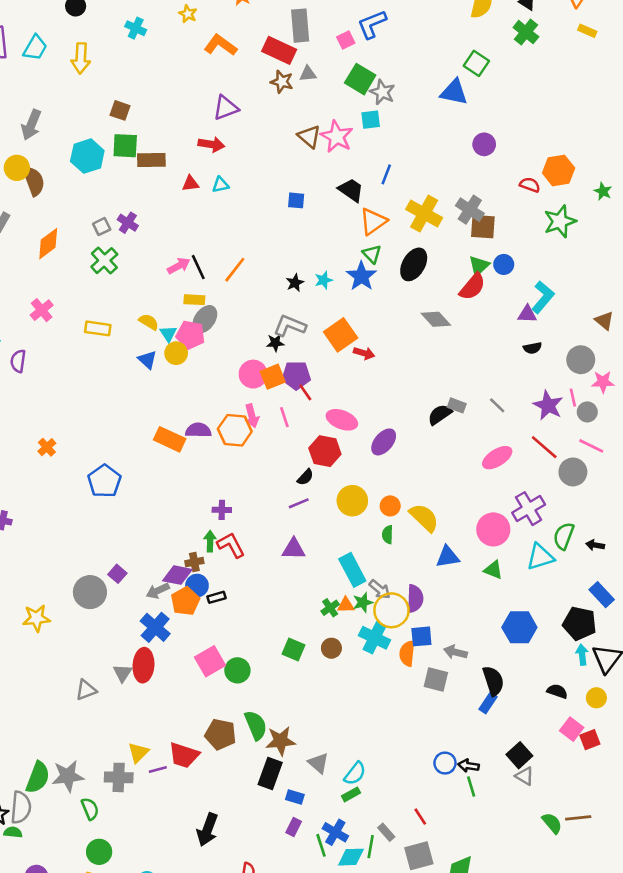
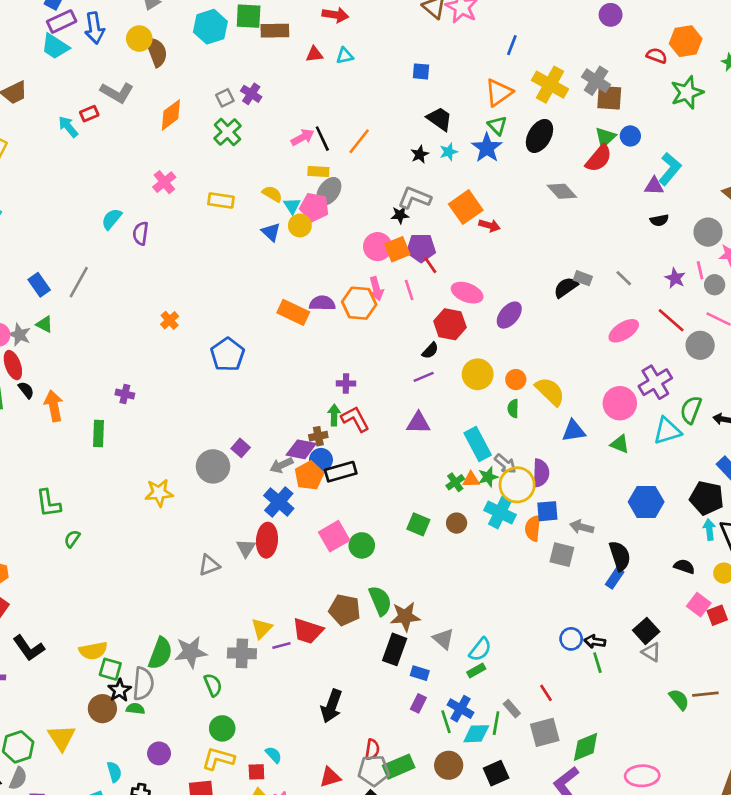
black trapezoid: (351, 190) -> (439, 119), moved
purple star: (548, 405) -> (675, 278), size x0.7
black rectangle: (217, 597) -> (341, 472), size x1.6

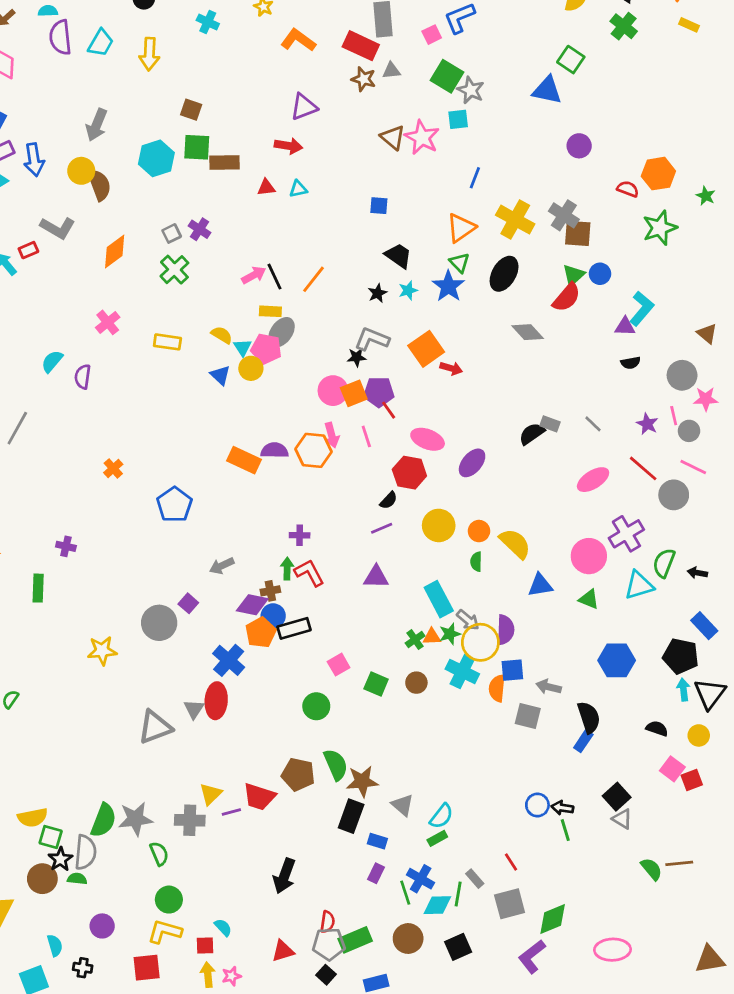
gray arrow: (281, 465) -> (222, 566), moved
pink square: (334, 536) -> (339, 665), moved, size x0.7
gray triangle: (209, 565) -> (155, 727), size x1.5

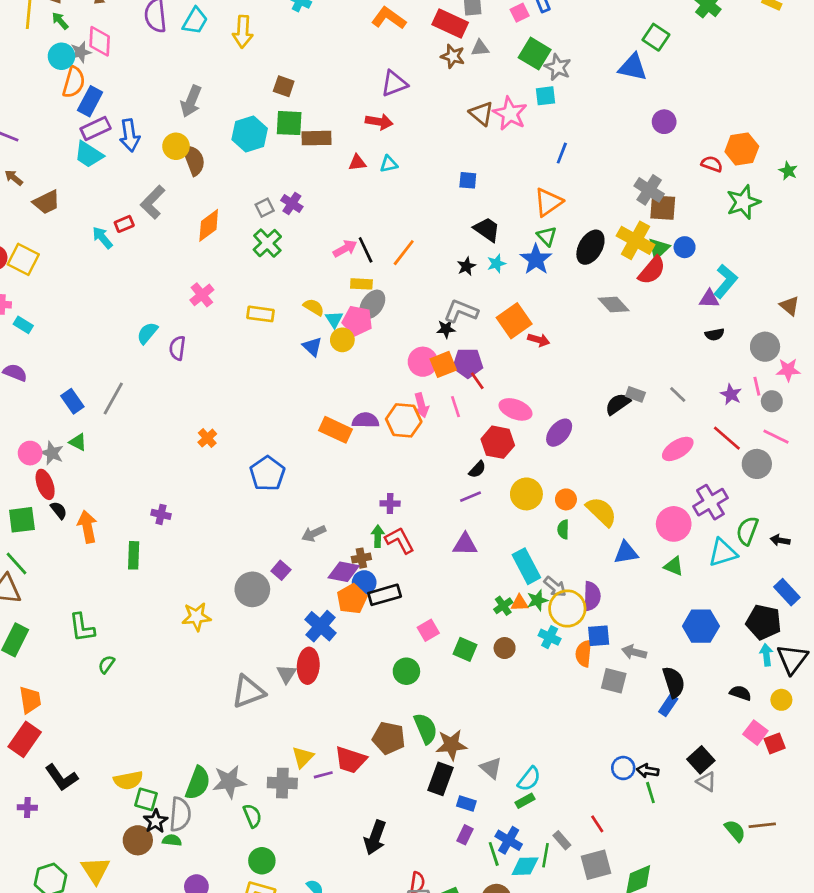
yellow cross: (515, 220) -> (635, 240), moved
gray L-shape: (58, 228) -> (153, 202), turned 104
cyan cross: (462, 671) -> (550, 637), size x0.7

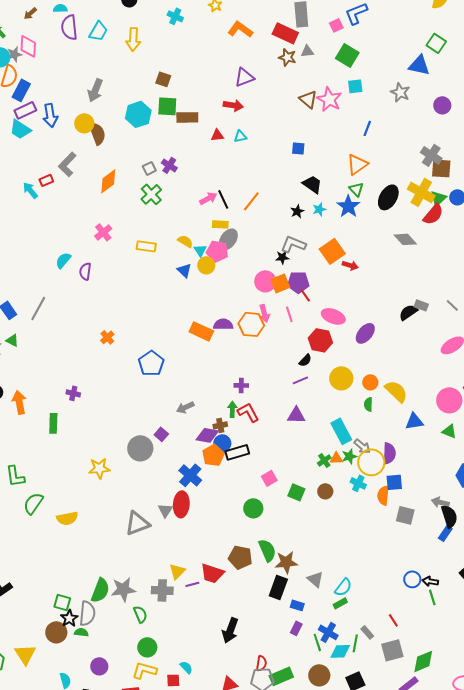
gray star: (558, 67) -> (400, 92), moved
gray arrow: (634, 652) -> (440, 502), moved
green semicircle: (106, 664) -> (33, 503), size x1.6
yellow semicircle: (128, 780) -> (67, 518), moved

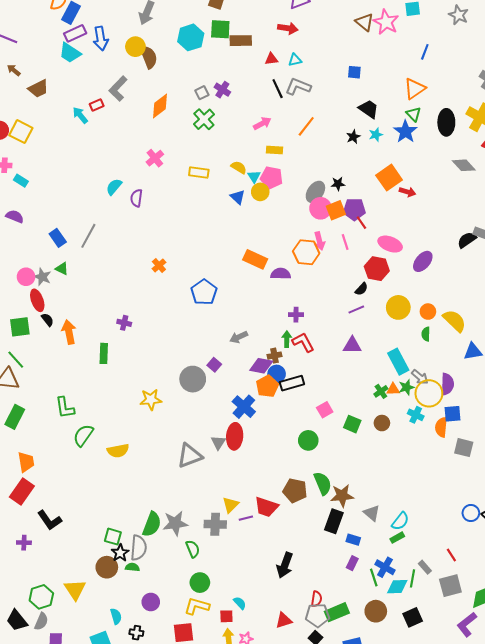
black ellipse: (388, 197) -> (446, 122), turned -30
black line: (223, 199) -> (278, 89), moved
gray ellipse: (228, 239) -> (315, 192), moved
gray L-shape: (293, 244) -> (298, 87), moved
purple semicircle: (223, 324) -> (281, 274), moved

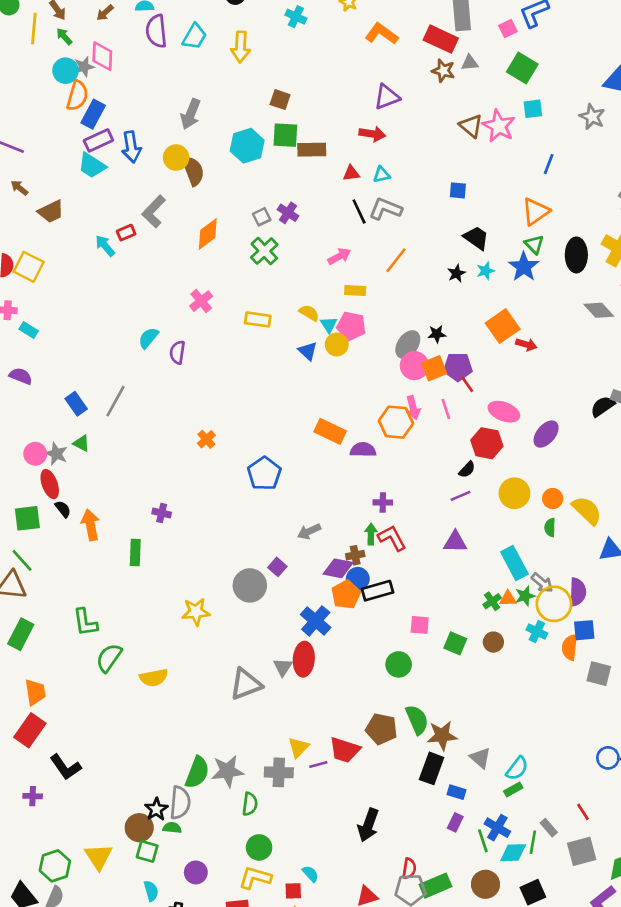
pink square: (325, 410) -> (420, 625), turned 35
green square: (113, 537) -> (147, 851), moved
green semicircle: (193, 549) -> (250, 804), turned 30

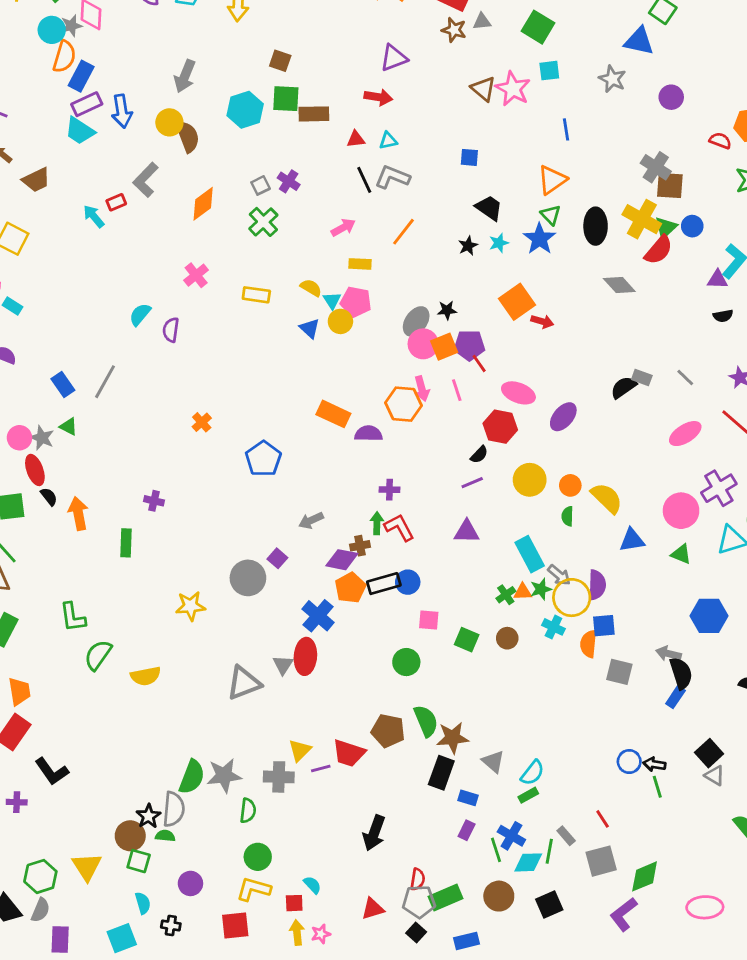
blue line: (549, 164) -> (566, 129), turned -30
blue circle: (358, 579) -> (408, 582), moved

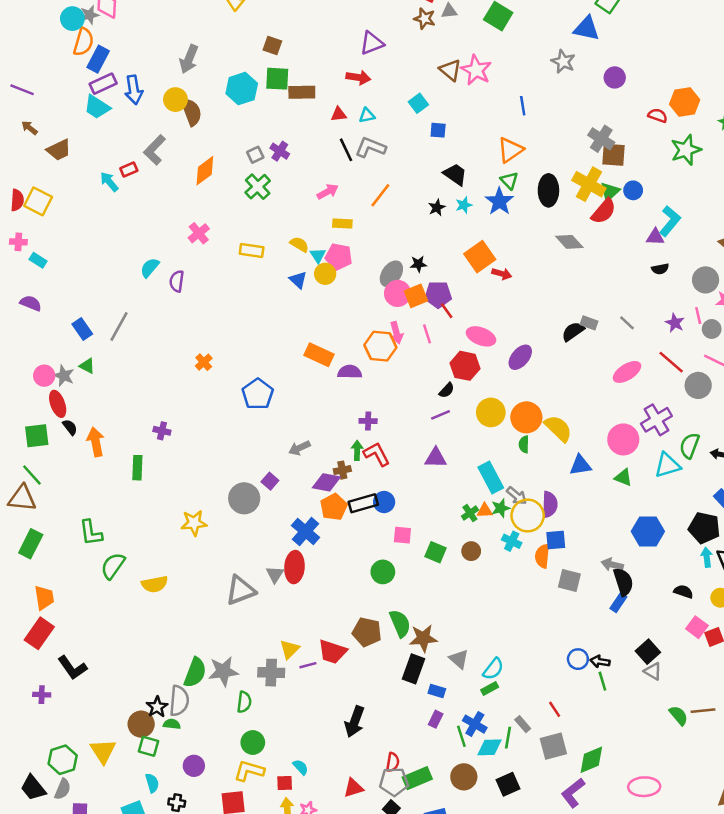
cyan square: (549, 71) -> (418, 103), moved, turned -30
orange circle: (570, 485) -> (526, 417), size x1.6

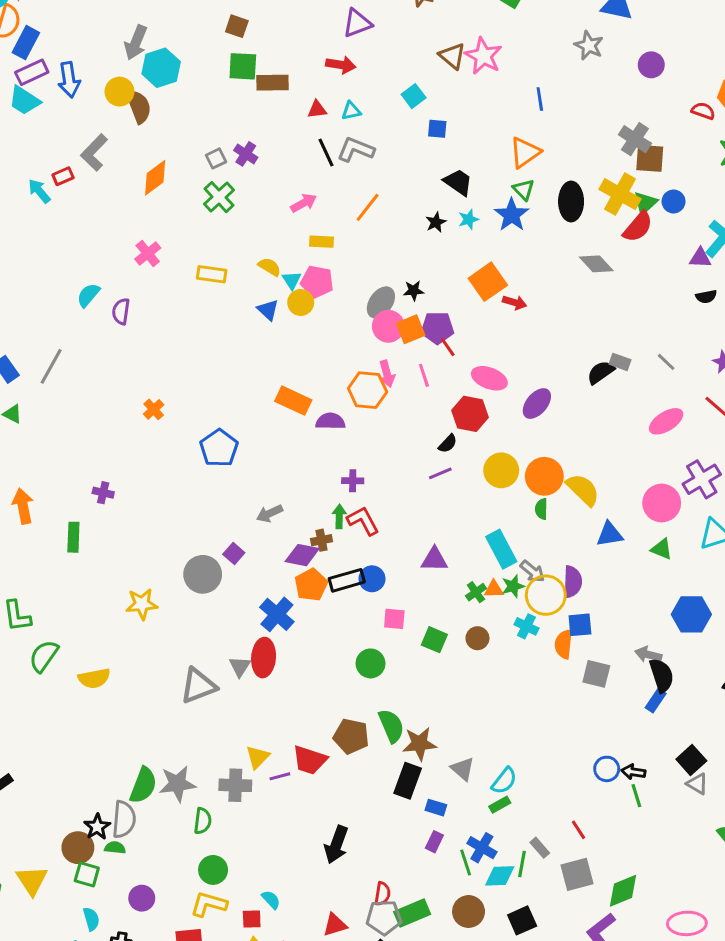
cyan hexagon: (242, 89) -> (161, 68), moved
purple triangle: (436, 458) -> (434, 559), moved

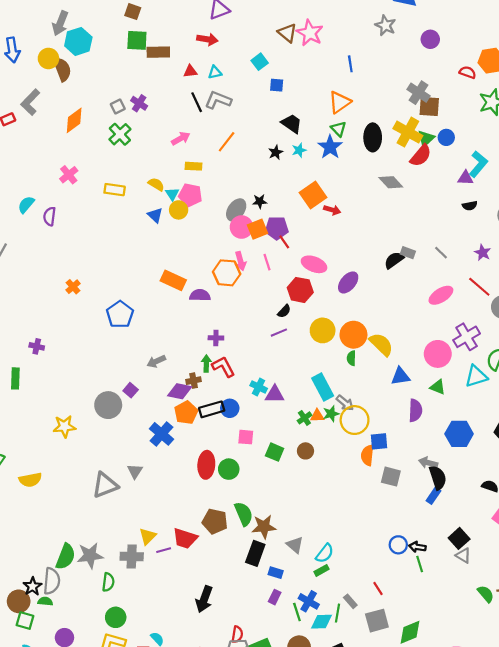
purple semicircle: (573, 582) -> (415, 410), moved
cyan cross: (526, 626) -> (259, 387), moved
red ellipse: (264, 658) -> (206, 465), moved

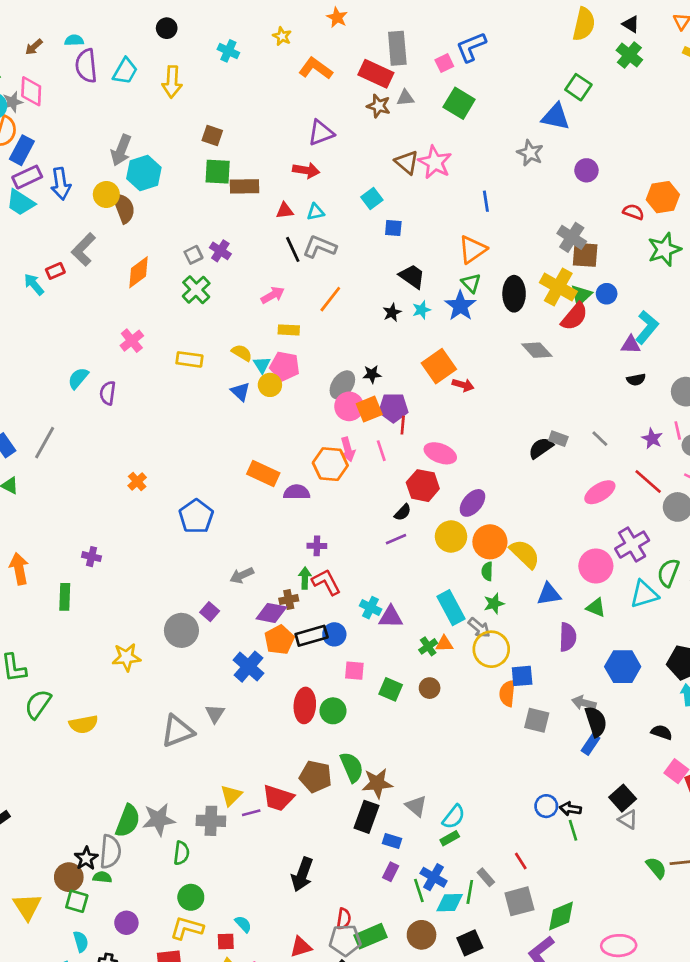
red line: (284, 242) -> (403, 425), turned 40
purple ellipse: (348, 282) -> (472, 503), moved
green star: (331, 414) -> (494, 604), moved

